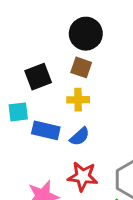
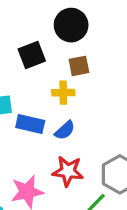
brown square: (81, 67) -> (79, 66), moved, turned -30
black square: (38, 77) -> (32, 55), moved

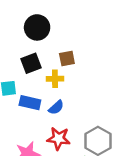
black circle: (71, 25) -> (37, 27), moved
black square: (32, 55) -> (31, 63), moved

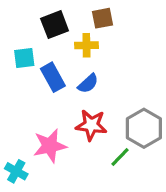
blue rectangle: (30, 103) -> (53, 77), turned 48

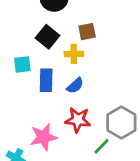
black square: (55, 25) -> (47, 37), turned -30
blue rectangle: (53, 77) -> (46, 80), turned 30

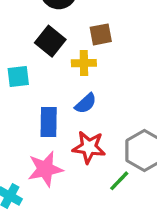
blue rectangle: (46, 80) -> (49, 122), moved

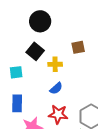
brown square: (101, 34) -> (78, 47), moved
blue rectangle: (49, 122) -> (17, 103), moved

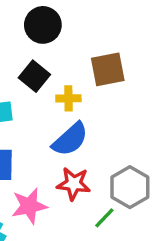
brown square: (78, 47) -> (108, 69), size x1.5
blue semicircle: (56, 88) -> (70, 139), size x1.6

